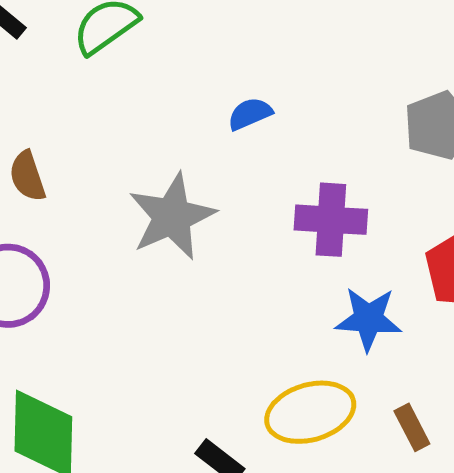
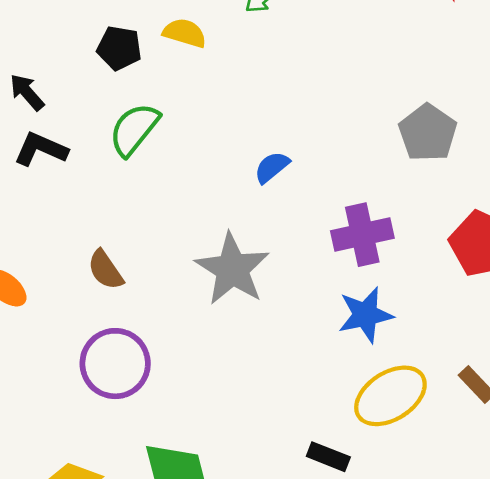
blue star: (369, 319) -> (366, 315), moved

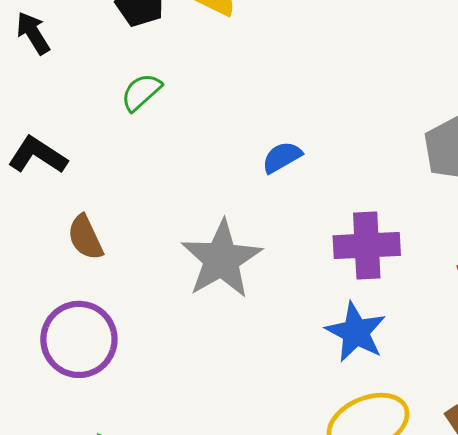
green semicircle: (134, 129) -> (141, 92), size x0.7
black L-shape: (41, 149) -> (38, 155), moved
blue star: (366, 315) -> (356, 332), turned 30

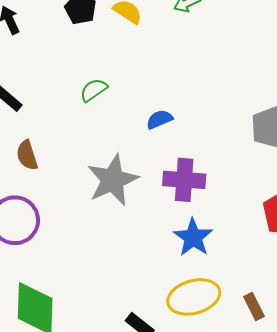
green semicircle: (141, 92) -> (94, 90), moved
purple cross: (367, 246) -> (184, 180), moved

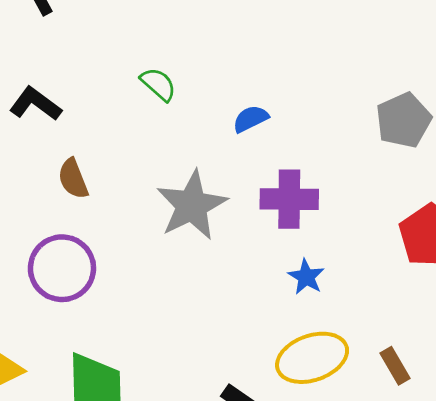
green semicircle: (94, 90) -> (158, 84), turned 80
blue star: (193, 237) -> (306, 277), size x0.7

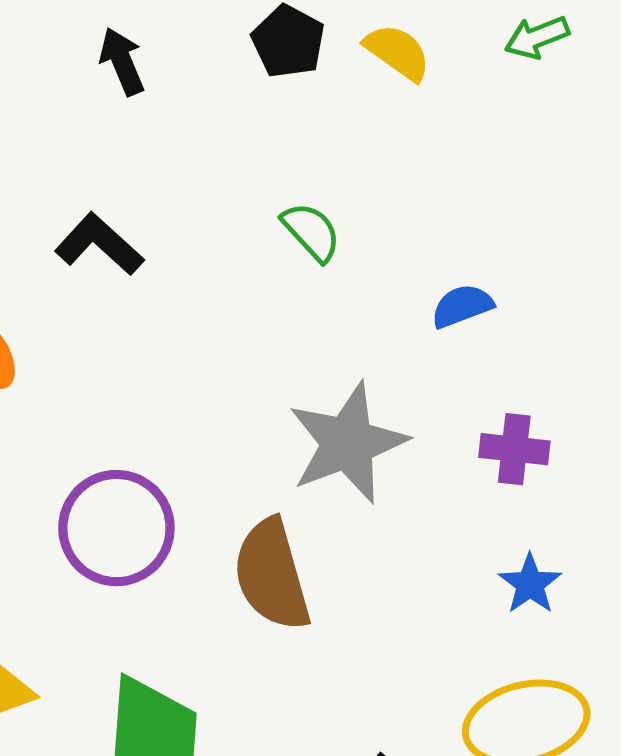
brown semicircle: (73, 179) -> (272, 575), moved, size x1.6
purple cross: (289, 199) -> (514, 449), size x0.7

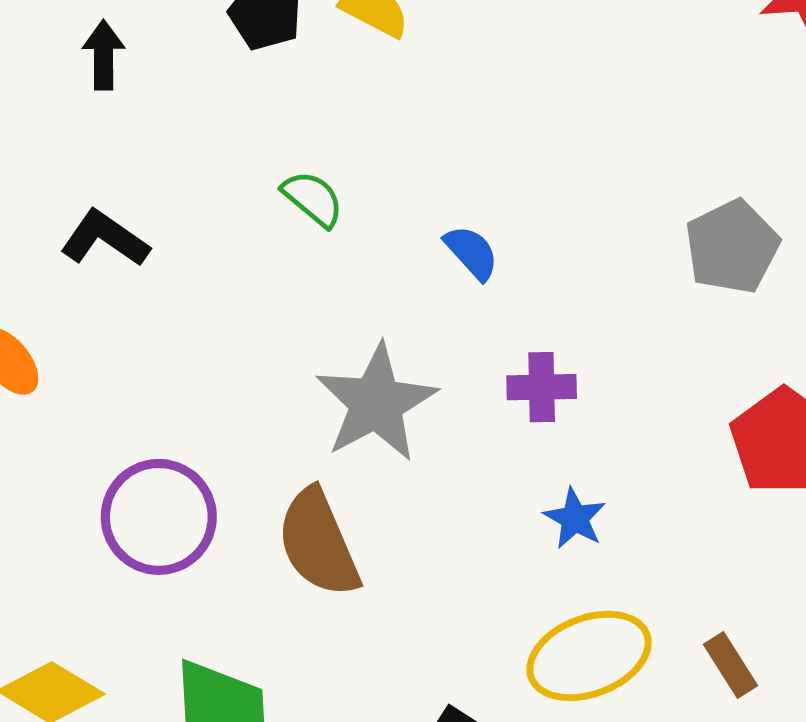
black arrow: (122, 61) -> (104, 55), turned 30
blue semicircle: (462, 306) -> (472, 253), turned 76

